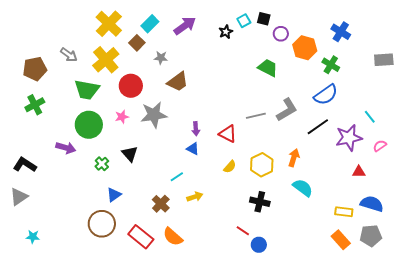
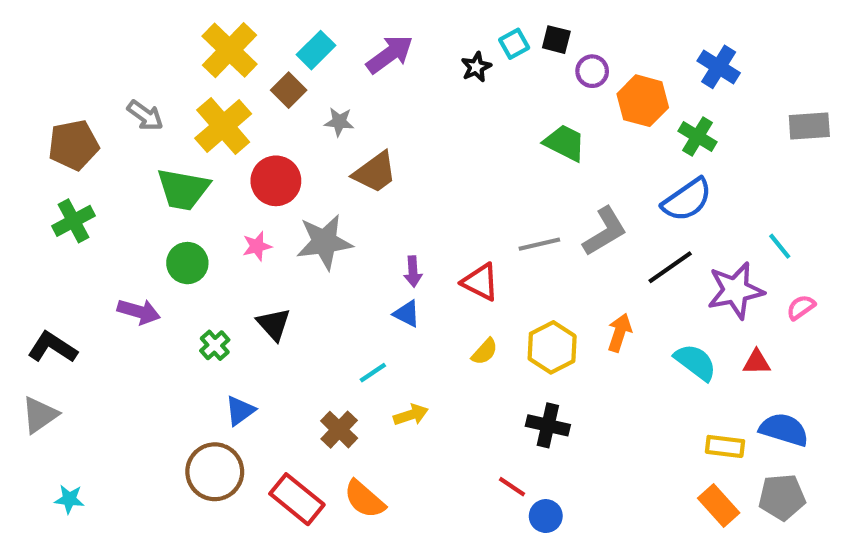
green circle: (89, 125) -> (187, 263), size x0.7
cyan semicircle: (303, 188) -> (695, 362), moved

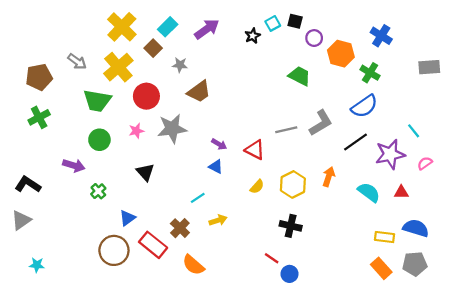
purple arrow: (413, 271) -> (219, 144), turned -56
green cross: (215, 345) -> (98, 191), moved
red rectangle: (297, 499) -> (153, 245), moved

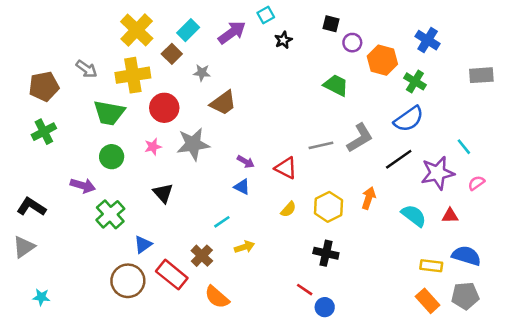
cyan square: (273, 23) -> (266, 15), moved
yellow cross: (118, 67) -> (133, 75), turned 32
green cross: (98, 191) -> (110, 214), size x1.6

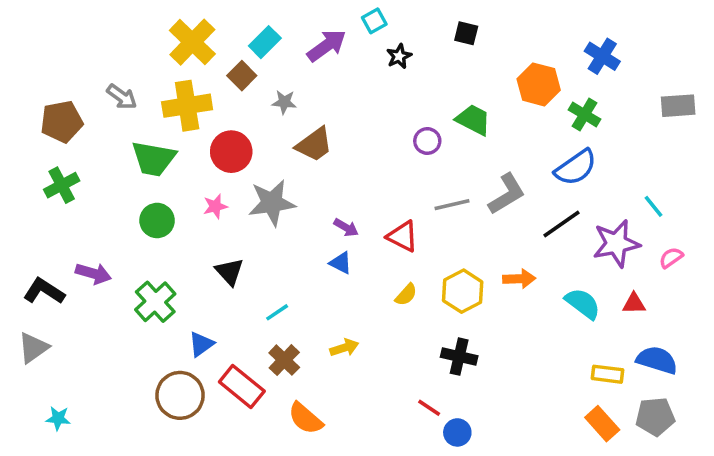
purple circle: (352, 43) -> (427, 141), moved
purple arrow: (83, 186) -> (93, 273), moved
orange arrow: (369, 198) -> (519, 279), turned 70
cyan line: (222, 222) -> (277, 312), moved

